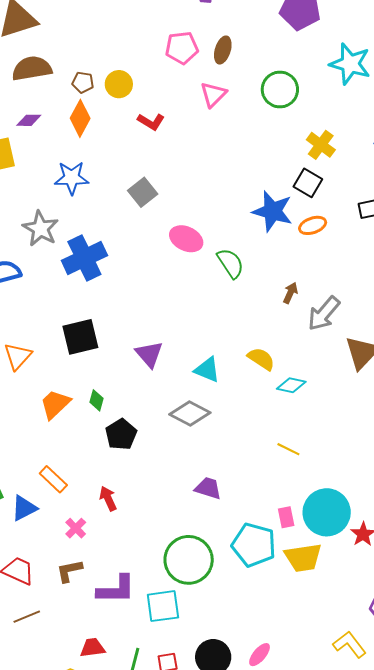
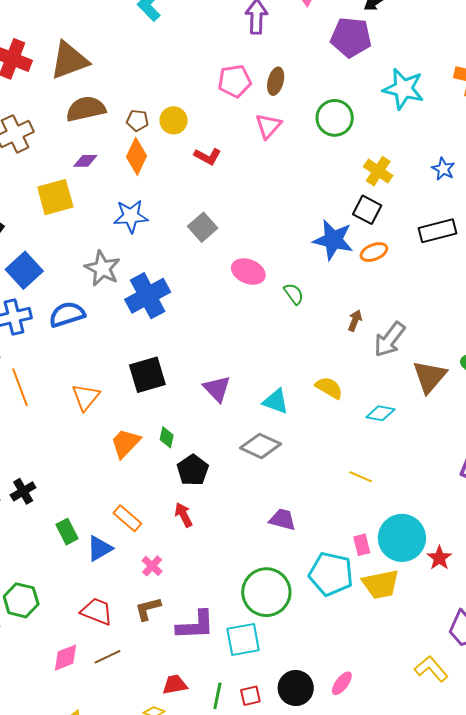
green semicircle: (230, 263) -> (294, 294), size x0.7
cyan diamond: (291, 385) -> (380, 413), moved
red arrow: (108, 499) -> (183, 515), moved

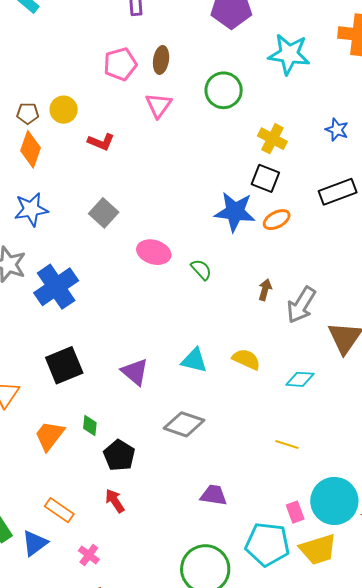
cyan triangle: (276, 401) -> (194, 360), moved

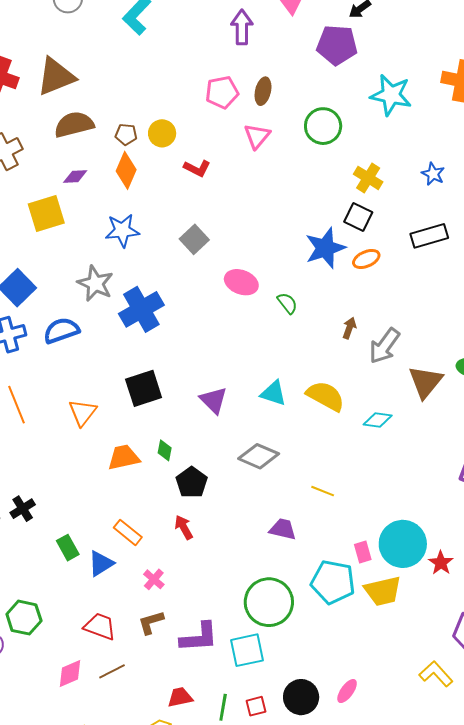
blue star: (235, 212) -> (325, 248), turned -30
yellow semicircle: (246, 359) -> (326, 396), size x1.4
orange trapezoid: (50, 436) -> (124, 457), turned 36
yellow line: (287, 444) -> (323, 491), moved

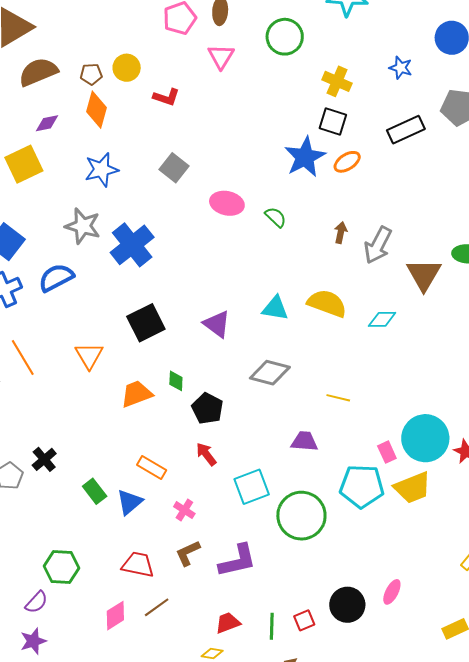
cyan square: (247, 650) -> (252, 487), moved

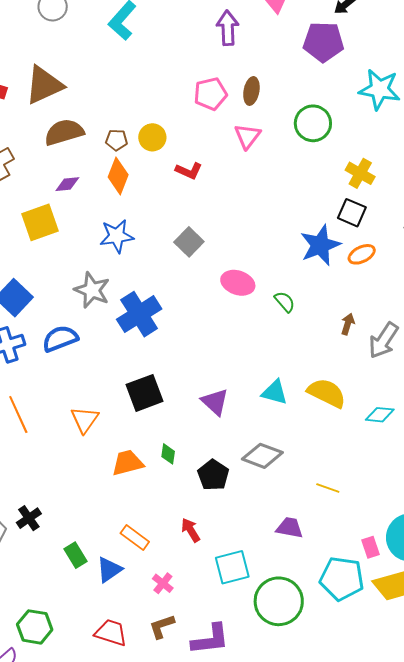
black pentagon: (207, 408) -> (213, 475), moved

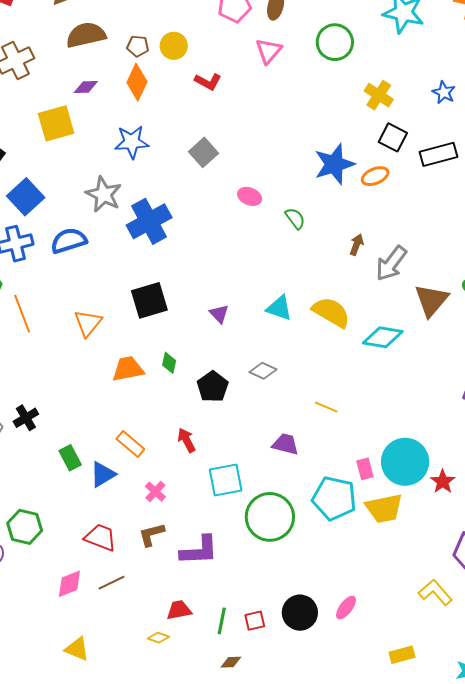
black square: (352, 213) -> (393, 137), moved
pink ellipse: (238, 283) -> (250, 196), size x0.7
purple triangle: (215, 402) -> (219, 314), size x0.7
cyan diamond: (380, 415) -> (383, 337), size x1.4
gray diamond: (262, 456) -> (263, 371), size x0.7

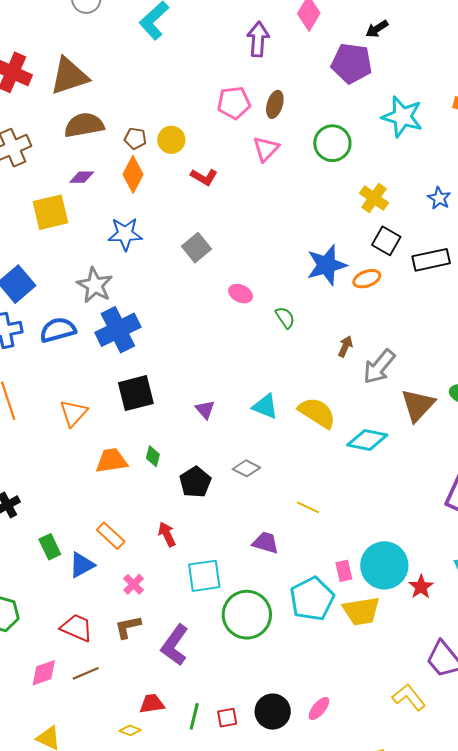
blue cross: (149, 221) -> (118, 330), moved
cyan pentagon: (334, 498) -> (312, 599), turned 30
purple L-shape: (199, 550) -> (175, 645), turned 126

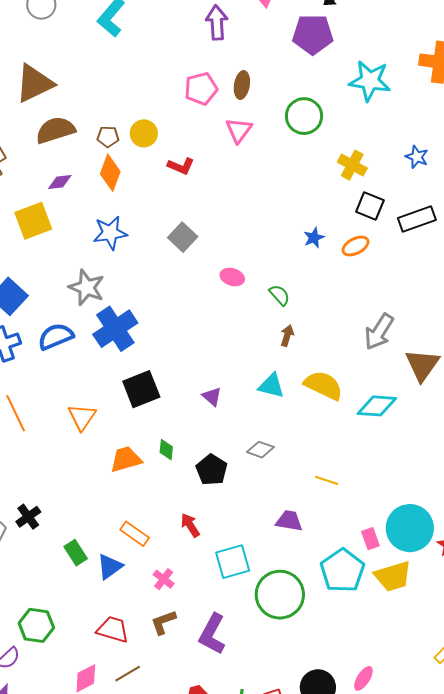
blue star: (327, 265) -> (314, 238), size x0.5
brown arrow: (345, 346) -> (287, 336), moved

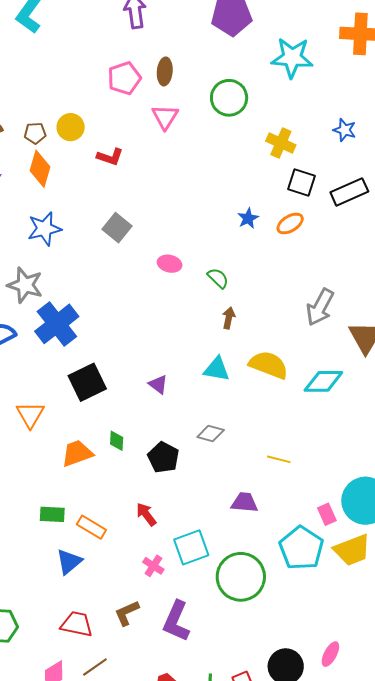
green rectangle: (76, 553) -> (52, 514), moved, turned -50
pink cross: (164, 579) -> (153, 566), moved

